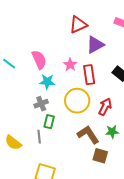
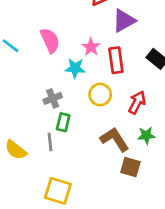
cyan star: (47, 82) -> (75, 68), moved
yellow circle: (77, 101) -> (100, 95), size x0.7

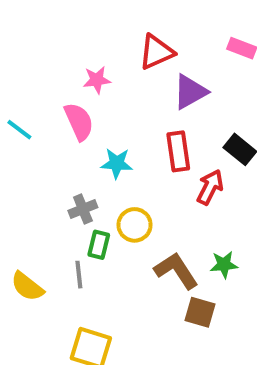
pink star: (91, 47) -> (97, 80), moved, turned 30
yellow circle: (100, 95) -> (135, 225), moved
red arrow: (137, 102) -> (210, 187), moved

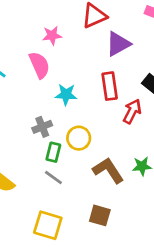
gray line: (79, 275) -> (53, 177), moved, turned -48
brown square: (200, 312) -> (100, 215), moved

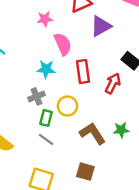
pink semicircle: (39, 65) -> (63, 44), moved
red rectangle: (110, 86) -> (83, 71), moved
cyan star: (66, 95) -> (46, 69), moved

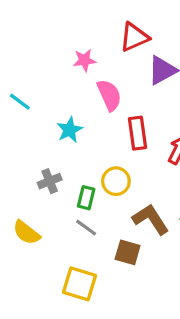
cyan star: (46, 69) -> (70, 130), moved, turned -30
gray cross: (37, 96) -> (50, 181), moved
brown square: (85, 172) -> (128, 252), moved

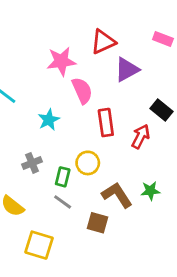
pink star: (84, 60) -> (61, 61), size x1.5
yellow square: (79, 284) -> (39, 245), moved

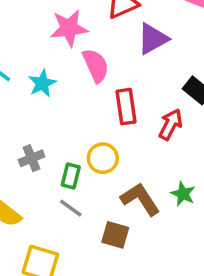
cyan star: (49, 120) -> (42, 83), moved
green star: (150, 191) -> (183, 194), turned 30

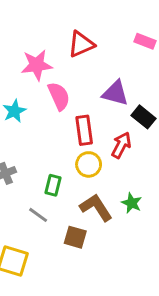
purple triangle: (153, 39) -> (115, 93), moved, turned 44
yellow circle: (103, 158) -> (89, 164), moved
green rectangle: (71, 176) -> (53, 185), moved

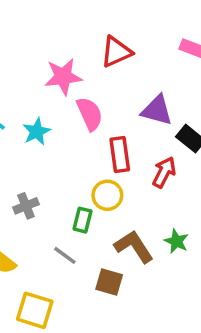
yellow circle: (89, 164) -> (107, 195), moved

